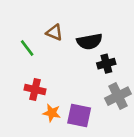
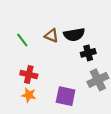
brown triangle: (54, 32) -> (51, 36), moved
orange star: (52, 113) -> (29, 95), moved

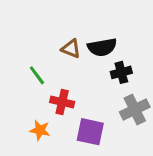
green line: (22, 40) -> (37, 75), moved
red cross: (29, 75) -> (62, 102), moved

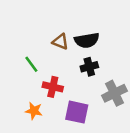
black cross: (121, 72) -> (89, 67), moved

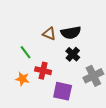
black cross: (89, 67) -> (73, 54), turned -32
orange star: (34, 111) -> (22, 79), moved

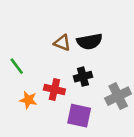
green line: (26, 52) -> (17, 66), moved
black cross: (73, 54) -> (83, 77), moved, turned 32

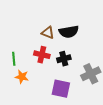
green line: (17, 66) -> (14, 59), moved, turned 32
red cross: (54, 90) -> (42, 55), moved

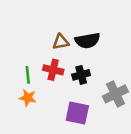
brown triangle: (48, 33) -> (61, 42), turned -32
green line: (14, 59) -> (28, 75), moved

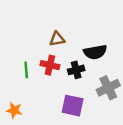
black semicircle: (87, 41) -> (95, 52), moved
orange star: (28, 98) -> (14, 110), moved

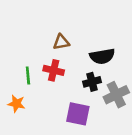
black cross: (76, 70) -> (92, 82), moved
orange star: (14, 110) -> (16, 104), moved

